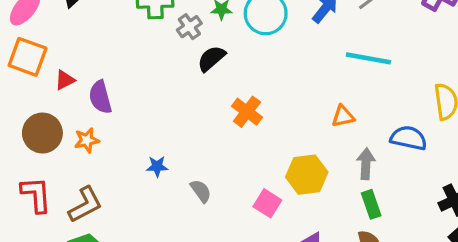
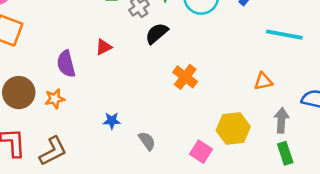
red triangle: (65, 80) -> (104, 47), moved

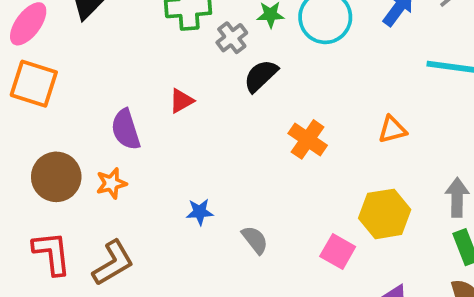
orange triangle: (263, 81) -> (392, 130), moved

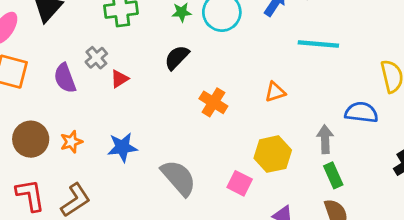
gray cross: (232, 38) -> (96, 58), moved
purple semicircle: (126, 129) -> (65, 78), moved
blue star: (200, 212) -> (122, 147), moved, size x1.5
gray semicircle: (255, 240) -> (179, 178), size x1.8

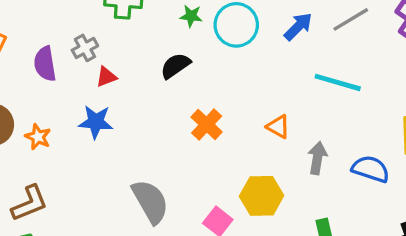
orange triangle: (275, 92) -> (278, 127), turned 35
gray arrow: (325, 139) -> (317, 158), moved
orange star: (71, 142) -> (38, 137), turned 30
blue star: (122, 147) -> (96, 122), moved

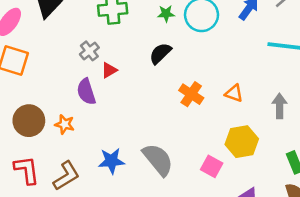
purple semicircle: (45, 64) -> (86, 92), moved
blue star: (96, 122) -> (111, 161), moved
orange triangle: (278, 127) -> (234, 93), moved

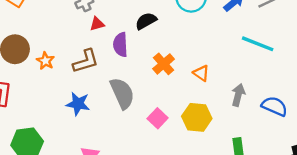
purple semicircle: (86, 92) -> (120, 45), moved
gray semicircle: (158, 160) -> (122, 93), moved
pink square: (212, 166) -> (158, 118), moved
brown L-shape: (66, 176) -> (86, 61), moved

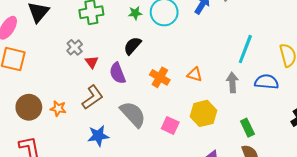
red triangle: (97, 24) -> (92, 62), turned -32
cyan line: (258, 44) -> (245, 49), moved, turned -72

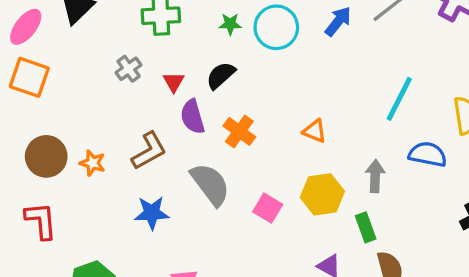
red triangle: (92, 62) -> (174, 82), moved
orange cross: (160, 77) -> (239, 131), moved
gray arrow: (232, 82) -> (375, 176), moved
green rectangle: (247, 128) -> (366, 227), moved

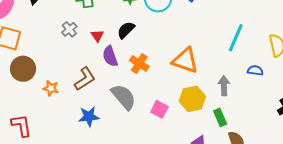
orange triangle: (315, 131) -> (185, 60), size x1.8
blue semicircle: (428, 154) -> (255, 70), size x0.7
brown circle: (46, 156) -> (23, 69), moved

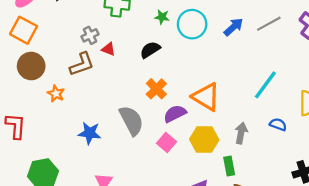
red triangle: (97, 36) -> (108, 49), moved, turned -48
purple semicircle: (110, 56) -> (175, 114), moved, turned 70
brown L-shape: (85, 79) -> (82, 64), moved

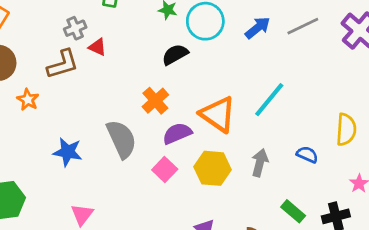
black semicircle: (150, 50) -> (175, 55), moved
cyan line: (265, 85) -> (269, 100), moved
green rectangle: (229, 166) -> (293, 211), moved, turned -42

